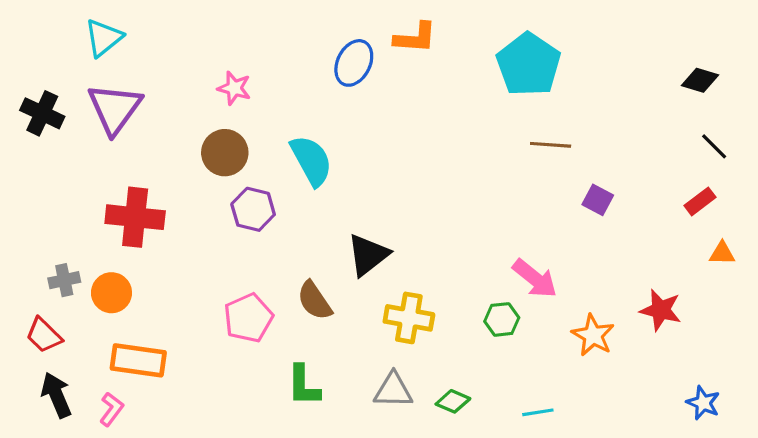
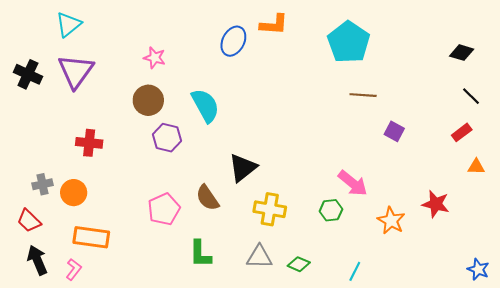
red cross: (135, 217) -> (89, 143), size x0.7
blue star: (703, 403) -> (478, 269), moved
cyan line: (538, 412) -> (355, 271), turned -54

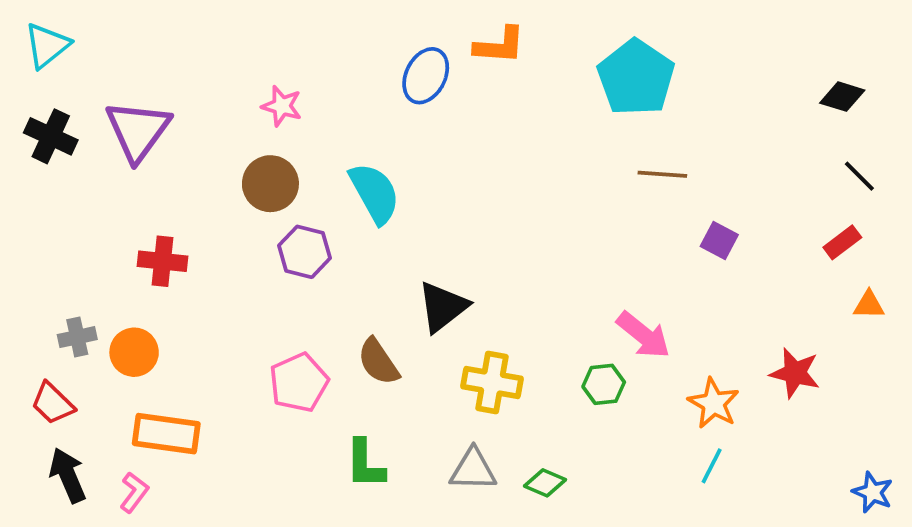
cyan triangle: (68, 25) -> (47, 45), moved
cyan line: (355, 271) -> (712, 466), moved

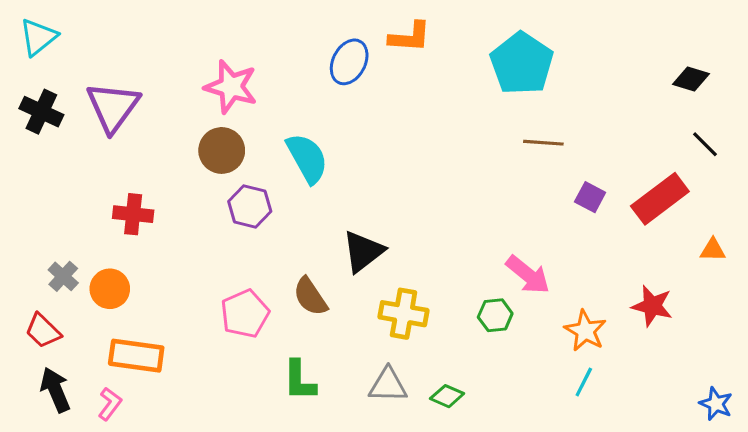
pink star: (282, 106) -> (231, 87), size x1.6
red rectangle: (842, 242) -> (660, 199), moved, size x1.8
gray cross: (77, 337) -> (63, 276), turned -36

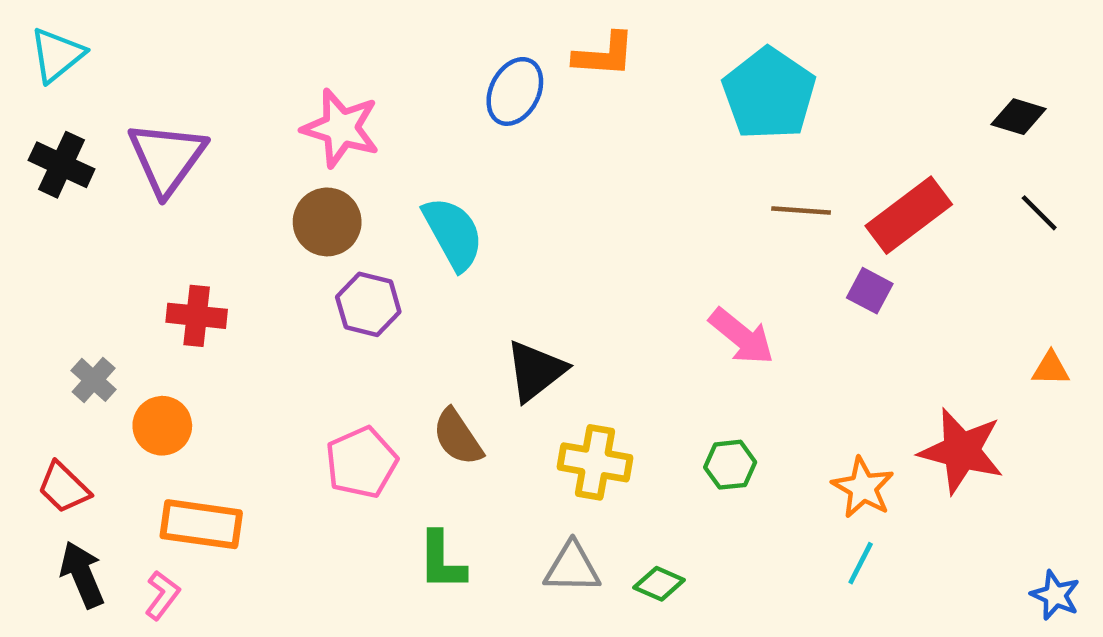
red rectangle: (660, 199) -> (909, 215), moved
pink arrow: (528, 275) -> (742, 336), moved
gray cross: (63, 276) -> (94, 380), moved
red star: (652, 306) -> (961, 451), size x1.4

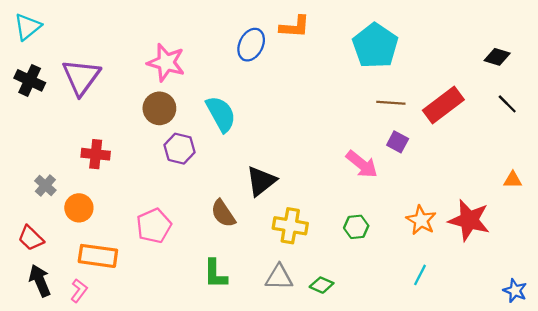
purple square: (870, 291) -> (398, 142), moved
pink pentagon: (361, 462) -> (154, 226), moved
orange star: (863, 488) -> (421, 220), moved

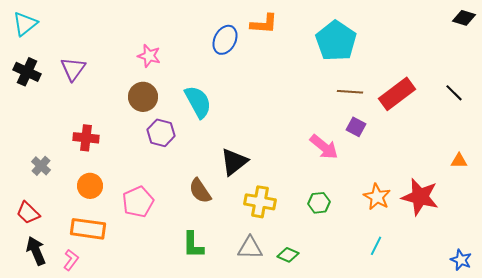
black diamond: (497, 57) -> (464, 18), moved
pink star: (166, 63) -> (149, 56), size x0.7
purple triangle: (81, 77) -> (73, 69), size x0.7
orange circle: (79, 208) -> (90, 186), moved

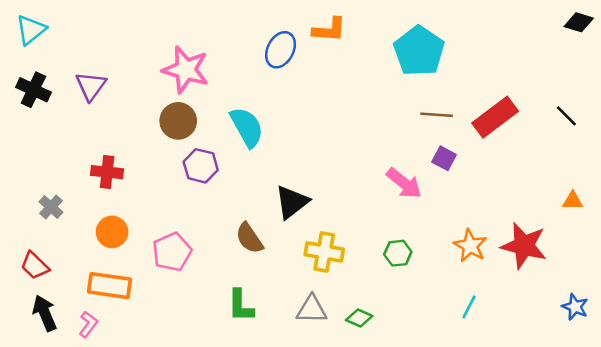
pink star: (149, 56) -> (186, 70), size x1.6
blue star: (461, 260) -> (575, 307), moved

